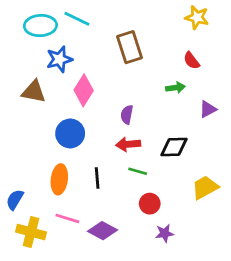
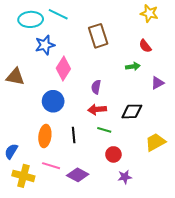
brown triangle: (34, 92) -> (15, 77), moved

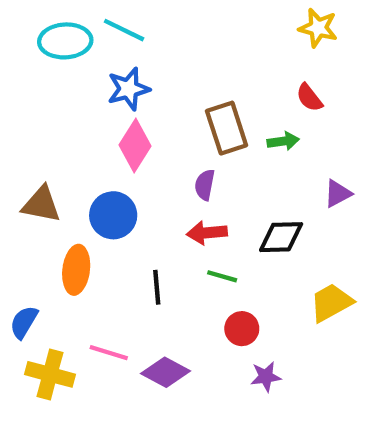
brown rectangle: (98, 36) -> (227, 128), moved
blue star: (45, 45) -> (128, 89), moved
brown triangle: (15, 77) -> (41, 204), moved
purple triangle: (157, 83) -> (338, 193), moved
orange ellipse: (45, 136) -> (76, 270), moved

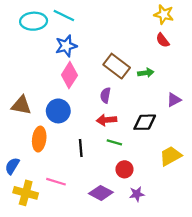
red semicircle: (309, 98) -> (163, 40), moved
brown rectangle: (227, 128) -> (117, 66), turned -35
purple diamond: (166, 372) -> (101, 193), moved

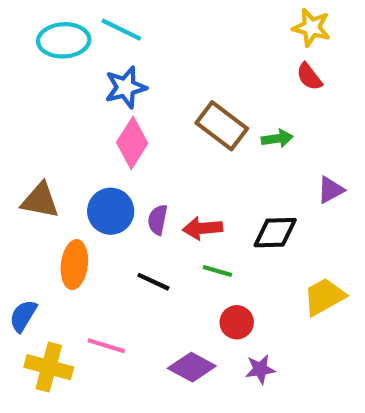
purple semicircle: (105, 95) -> (158, 220), moved
black line: (81, 148) -> (153, 282), turned -60

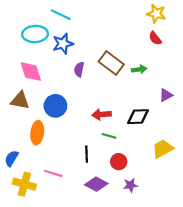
cyan ellipse: (64, 40) -> (35, 34), moved
pink diamond: (132, 143) -> (31, 72), moved, turned -50
purple semicircle: (158, 220) -> (79, 69), moved
black line: (153, 282) -> (87, 154), moved, turned 63

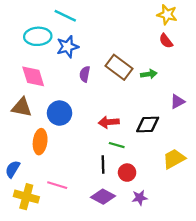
black line: (87, 154) -> (103, 165), moved

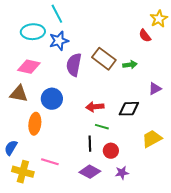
yellow star: (167, 15) -> (159, 19), moved, turned 30
cyan line: (65, 16) -> (57, 14), turned 36
purple semicircle: (85, 74) -> (74, 65), size x1.6
pink diamond: (33, 76) -> (29, 67), turned -60

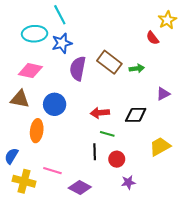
purple diamond: (90, 172) -> (80, 188), moved

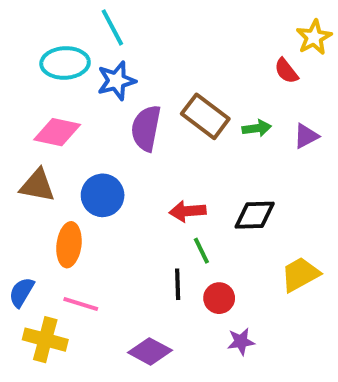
purple triangle: (163, 94) -> (306, 136), moved
green line: (107, 134) -> (201, 251), turned 48
pink line: (52, 171) -> (81, 304), moved

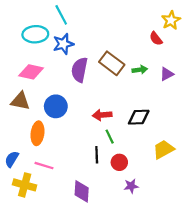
purple diamond: (150, 351) -> (82, 191), turned 65

